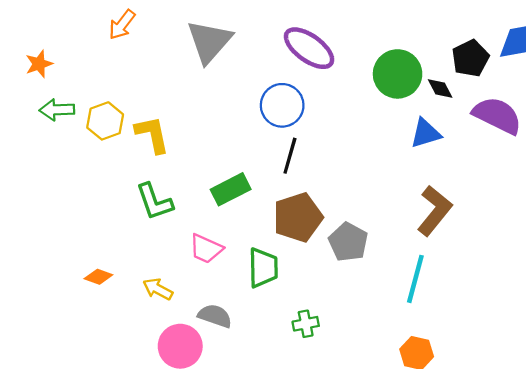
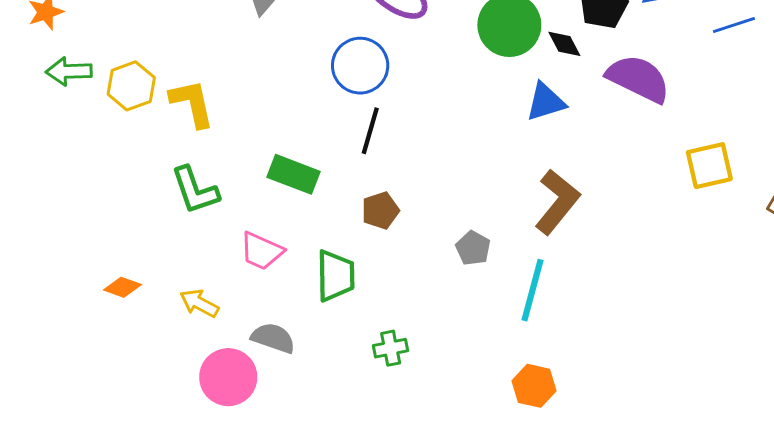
green rectangle: (231, 189) -> (293, 174), turned 48
brown pentagon: (298, 217) -> (380, 210), size x0.6
gray pentagon: (348, 242) -> (473, 248), moved, size x0.7

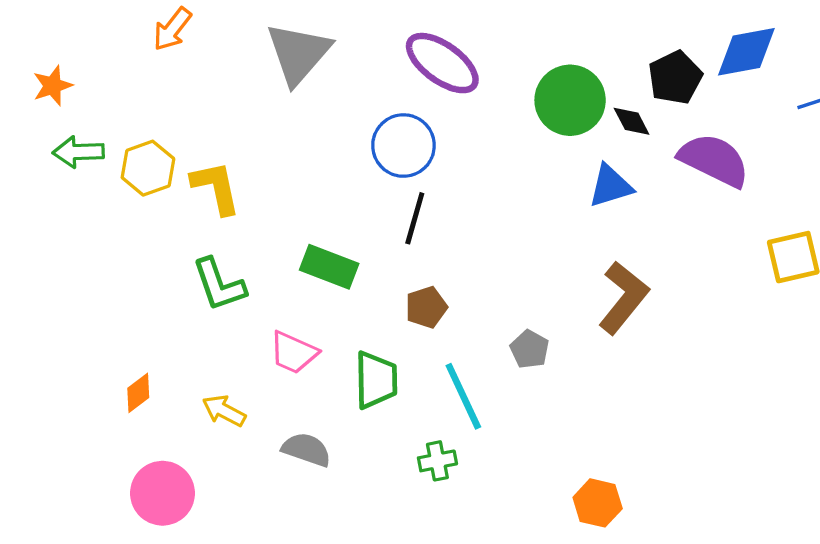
orange diamond: (122, 287) -> (138, 393), turned -57
cyan line: (533, 290) -> (463, 396), moved, turned -40
pink circle: (228, 377) -> (163, 493), moved

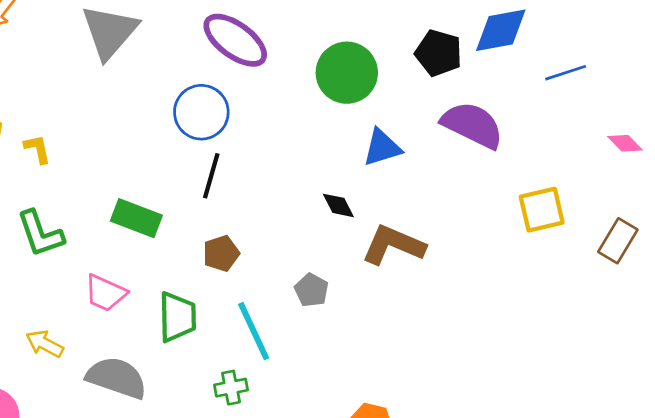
black pentagon: (675, 78) -> (439, 53), turned -30
black diamond: (632, 121) -> (338, 205), moved
yellow L-shape: (216, 188) -> (38, 149), size x0.6
brown L-shape: (623, 298) -> (393, 245), turned -106
gray semicircle: (306, 450) -> (117, 378), size x1.4

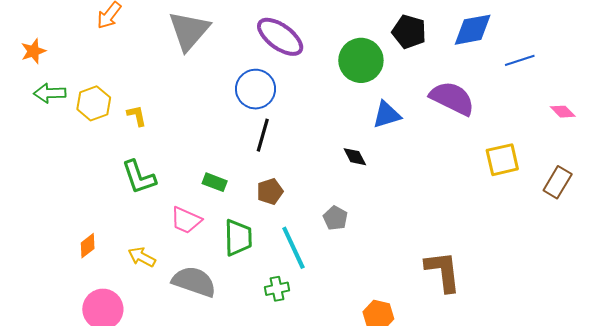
black pentagon: (439, 53) -> (409, 32), moved
green rectangle: (136, 218) -> (215, 182), moved, size x0.7
brown L-shape: (393, 245) -> (443, 271), moved, turned 60

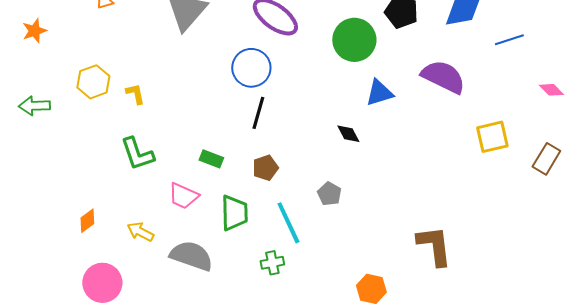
green arrow: (50, 93) -> (34, 106), moved

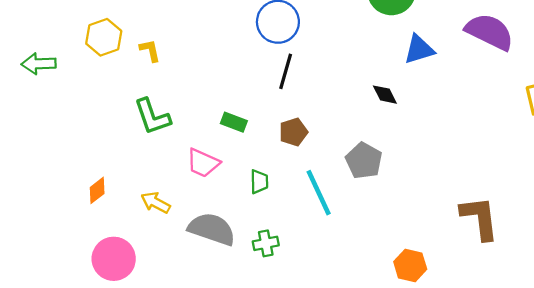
gray pentagon: (329, 194) -> (364, 161), size x1.4
green trapezoid: (234, 213) -> (259, 182), size x0.6
green cross: (272, 263) -> (266, 243), moved

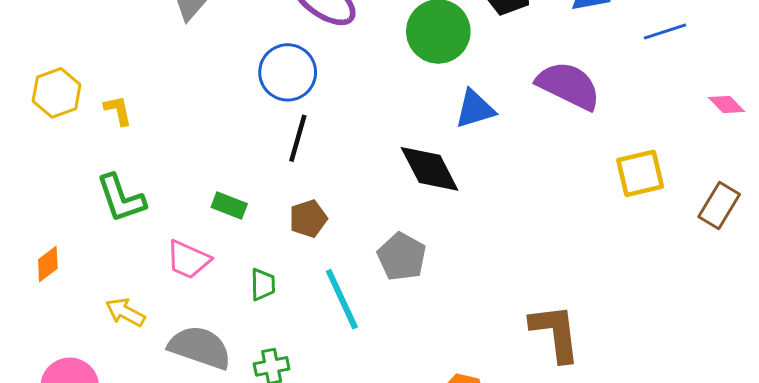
black diamond: (385, 95) -> (430, 169), size x1.8
orange diamond: (97, 190) -> (48, 264), moved

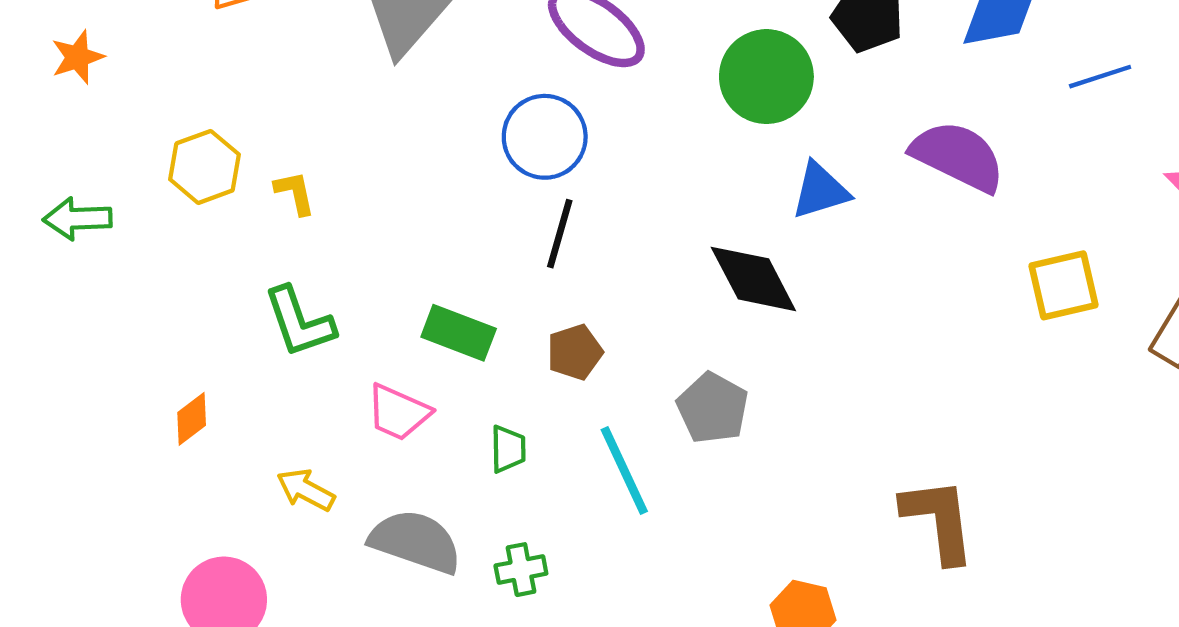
green rectangle: (229, 205) -> (459, 333), size x1.4

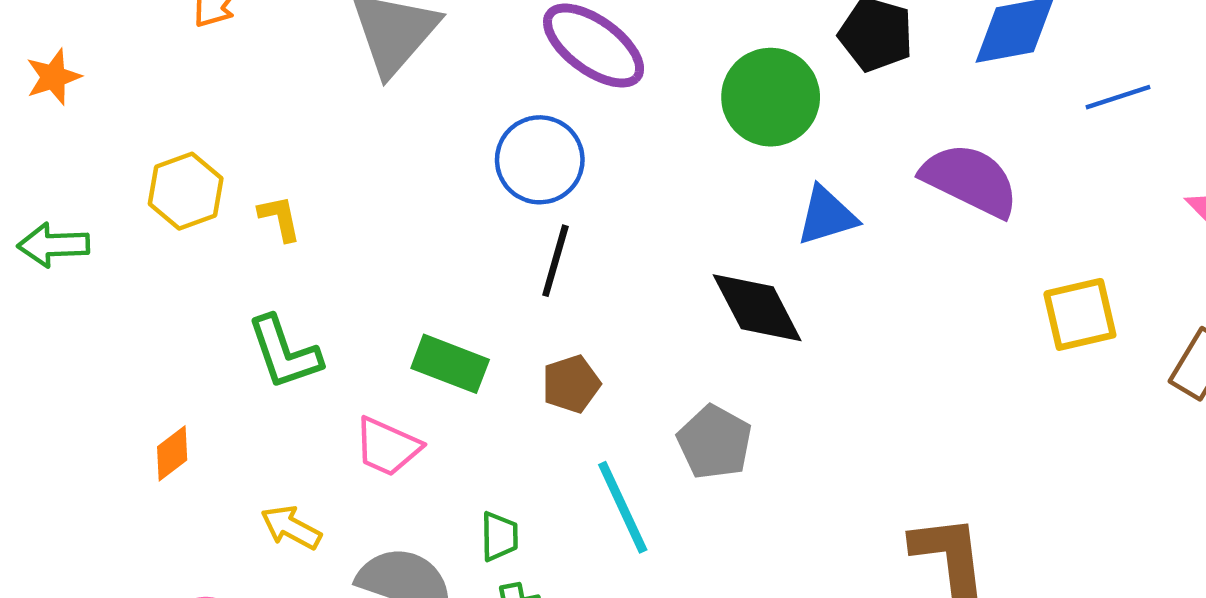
green trapezoid: (508, 449) -> (499, 536), moved

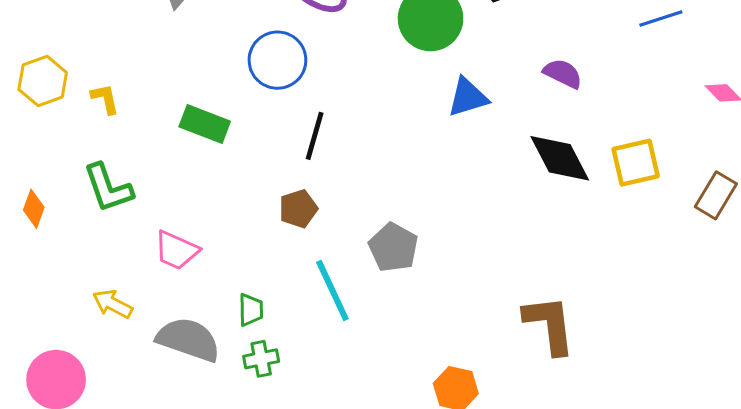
purple semicircle: (970, 180) -> (563, 73), size x0.6
black line: (555, 261) -> (315, 136), moved
black diamond: (757, 308) -> (560, 158), moved
green rectangle: (450, 364) -> (205, 124), moved
orange diamond: (172, 453) -> (34, 209), moved, turned -33

